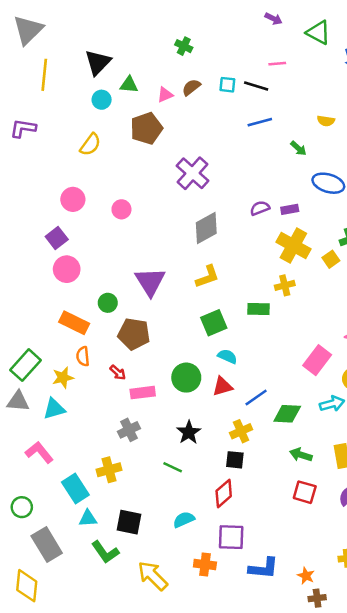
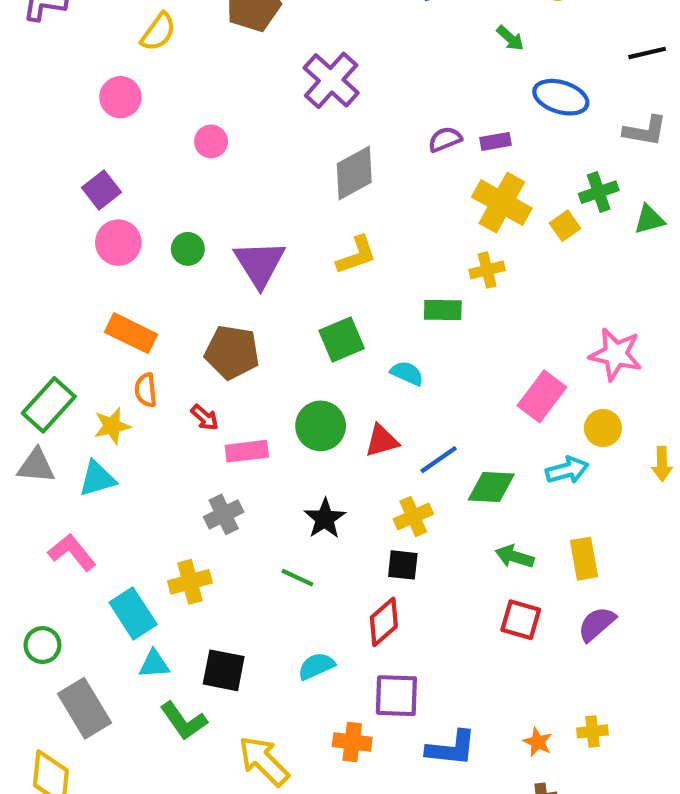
pink circle: (73, 199) -> (120, 97), moved
green circle: (108, 303) -> (188, 249), moved
green square: (214, 323) -> (342, 340), moved
cyan semicircle: (227, 356) -> (407, 373), moved
orange star: (306, 576) -> (538, 742), moved

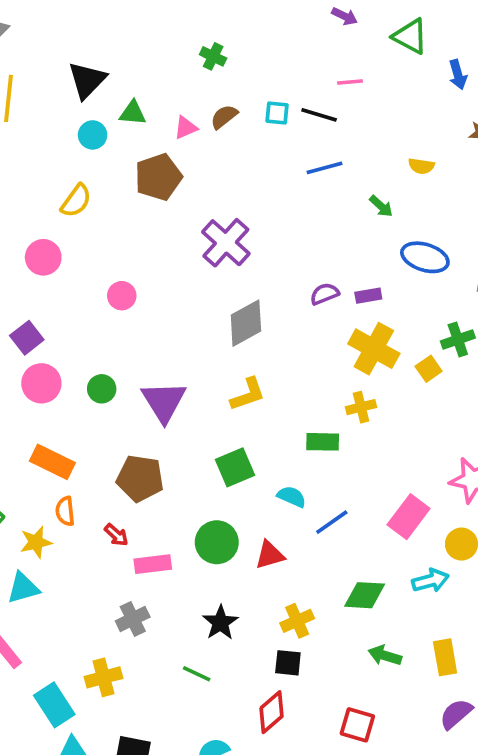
blue line: (439, 460) -> (332, 522), moved
red square: (521, 620) -> (357, 725), moved

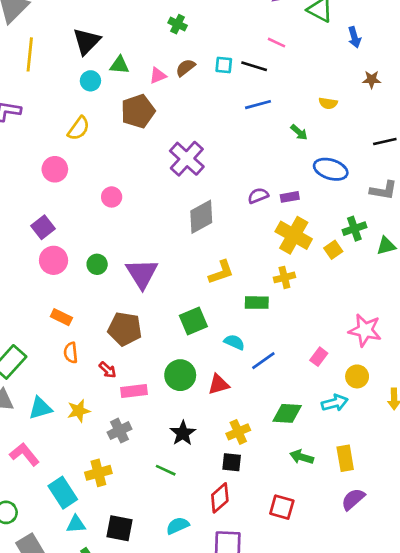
pink line: (350, 82) -> (277, 43), turned 30
yellow L-shape: (248, 394) -> (221, 272), moved
orange rectangle: (52, 462) -> (61, 317), size x0.7
pink rectangle: (409, 517) -> (319, 357), size x0.6
yellow star: (36, 542) -> (79, 411), moved

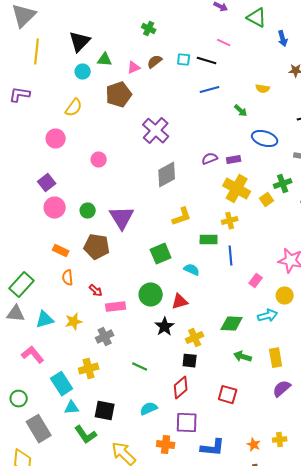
brown pentagon: (125, 329) -> (97, 247), moved
blue line: (263, 361) -> (231, 256), moved, turned -60
black star: (183, 433) -> (165, 327), moved

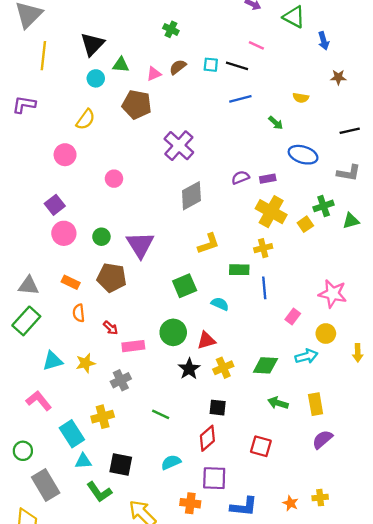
brown pentagon: (119, 95) -> (137, 105), turned 30
gray triangle: (16, 314) -> (29, 286), moved
yellow cross: (195, 338) -> (223, 368), moved

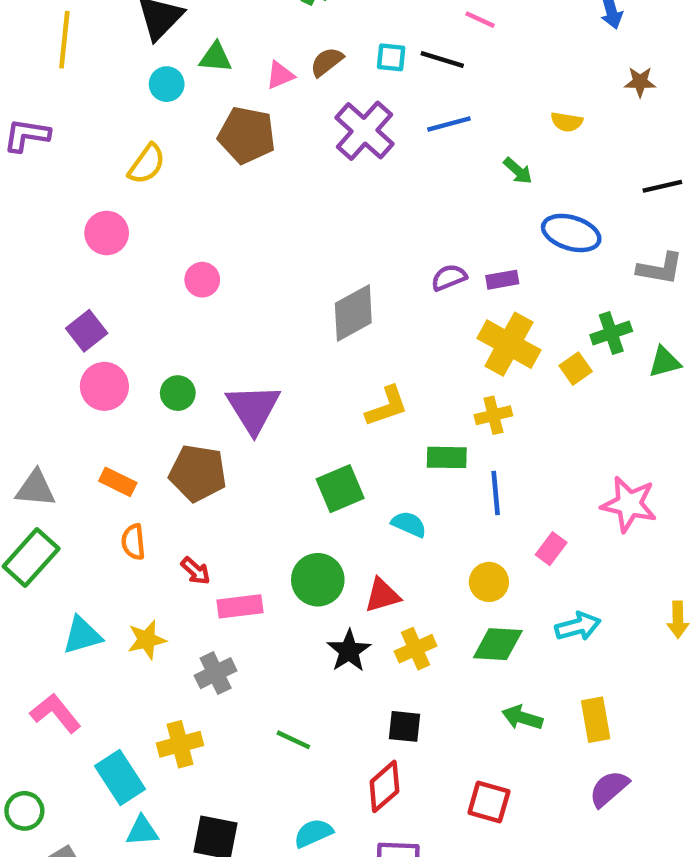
purple cross: (179, 146) -> (364, 131), moved
yellow circle: (326, 334) -> (489, 582), moved

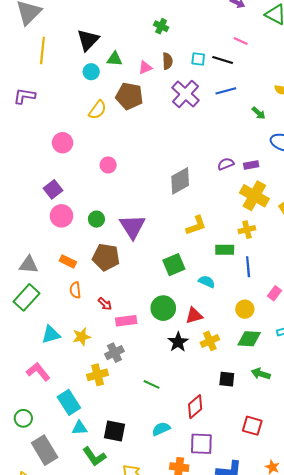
brown semicircle: (327, 62) -> (167, 61), turned 126
yellow semicircle: (147, 164) -> (98, 110), moved
black square: (404, 726) -> (227, 379), moved
yellow cross: (180, 744) -> (98, 375), moved
red square: (489, 802) -> (252, 426), moved

